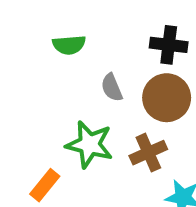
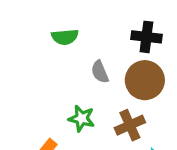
green star: (89, 144) -> (82, 118), size x0.7

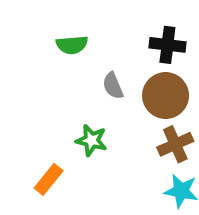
brown cross: (130, 125) -> (175, 144), moved

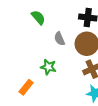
green semicircle: (72, 45) -> (38, 17), turned -126

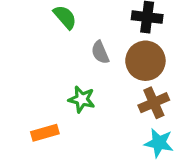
orange rectangle: (26, 87) -> (45, 133), turned 35

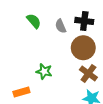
gray semicircle: (100, 52) -> (61, 26), moved
brown cross: (154, 103) -> (88, 74), turned -30

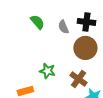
brown cross: (88, 74) -> (78, 79), moved

